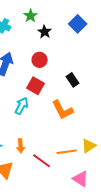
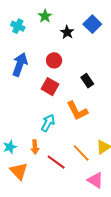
black star: (45, 32) -> (67, 32), moved
cyan arrow: (22, 106) -> (48, 123), moved
orange line: (67, 152) -> (81, 153), turned 54

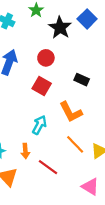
black star: (67, 32) -> (60, 28), size x1.5
black rectangle: (87, 81) -> (82, 80), turned -32
orange line: (81, 153) -> (75, 144), moved

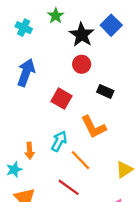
red circle: (46, 58) -> (82, 64), moved
orange line: (75, 144) -> (80, 160), moved
orange arrow: (25, 151) -> (30, 151), moved

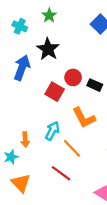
black star: (82, 35) -> (48, 49), moved
red circle: (82, 64) -> (73, 77), moved

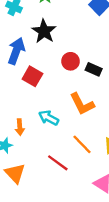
red square: (55, 92) -> (32, 76), moved
cyan arrow: (52, 131) -> (49, 118), turned -90
orange line: (72, 148) -> (82, 144), moved

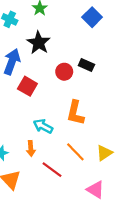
black rectangle: (94, 69) -> (86, 65), moved
orange L-shape: (82, 104) -> (75, 113), turned 40
orange arrow: (20, 127) -> (31, 148), moved

